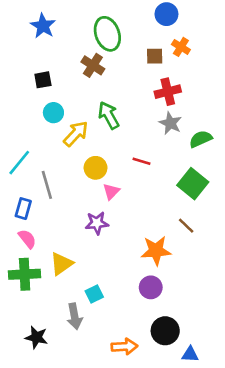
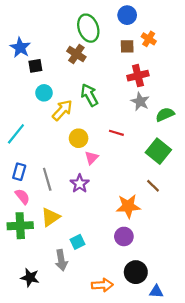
blue circle: (166, 14) -> (127, 15), moved
blue star: (43, 26) -> (20, 48), moved
gray line: (47, 185) -> (47, 179), moved
purple star: (97, 223) -> (80, 184), turned -30

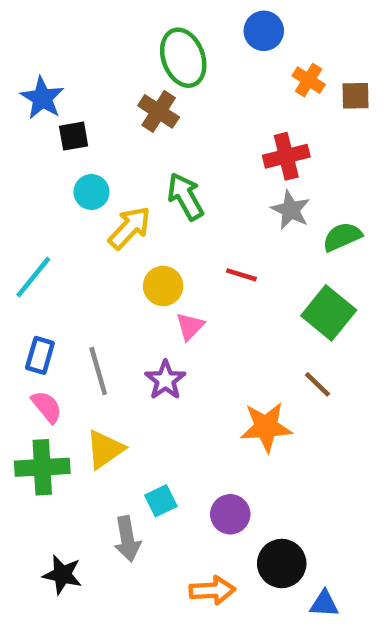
brown square: (127, 46) -> (356, 96), moved
purple circle: (124, 236) -> (230, 514), moved

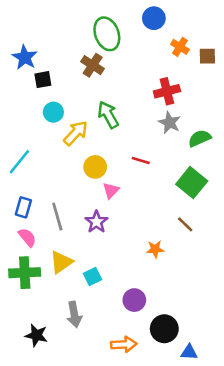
orange star: (266, 427) -> (155, 249), size x0.6
cyan square: (161, 501) -> (93, 277), moved

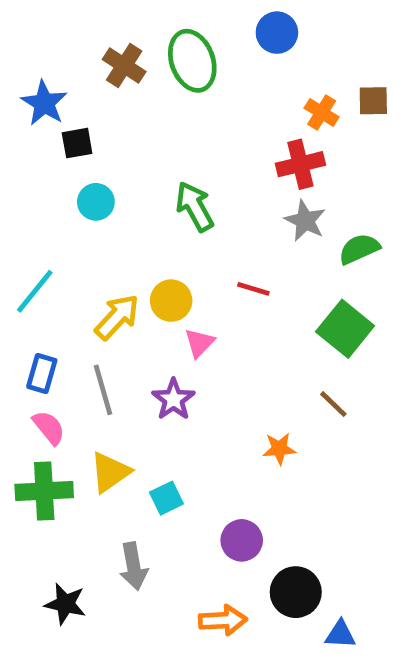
orange cross: (180, 47) -> (322, 113), moved
brown cross: (93, 65) -> (124, 65), moved
yellow arrow: (76, 133) -> (117, 317), moved

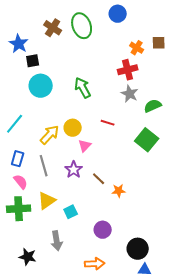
cyan circle: (96, 202) -> (41, 86), size x1.5
brown line: (333, 404) -> (99, 179), moved
black circle: (296, 592) -> (138, 249), moved

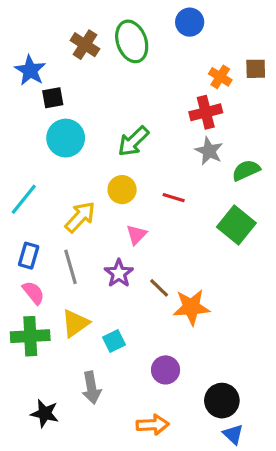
green arrow: (83, 88) -> (133, 141), turned -105
yellow circle: (73, 128) -> (122, 190), moved
orange star: (119, 191) -> (191, 307), size x1.6
blue triangle: (145, 270) -> (233, 434), turned 40

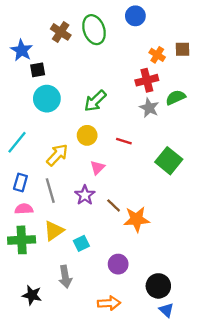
green semicircle: (246, 170) -> (176, 97), moved
pink semicircle: (33, 293) -> (24, 209), turned -54

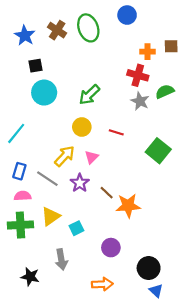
blue star: (22, 50) -> (25, 35), moved
orange cross: (157, 55) -> (147, 52), turned -32
red cross: (147, 80) -> (138, 75), turned 30
yellow arrow: (57, 155) -> (65, 156), moved
gray line: (50, 191) -> (47, 179), turned -40

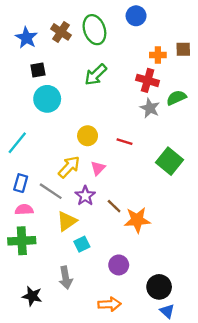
green arrow: (89, 95) -> (96, 75), moved
yellow triangle: (51, 216) -> (67, 221), moved

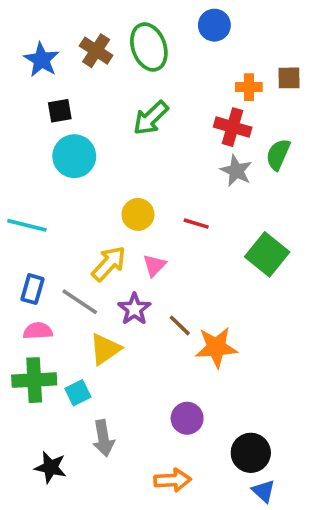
green semicircle: (176, 98) -> (278, 154), turned -42
cyan line: (17, 143) -> (27, 225), turned 65
cyan square: (82, 244) -> (78, 393), moved

